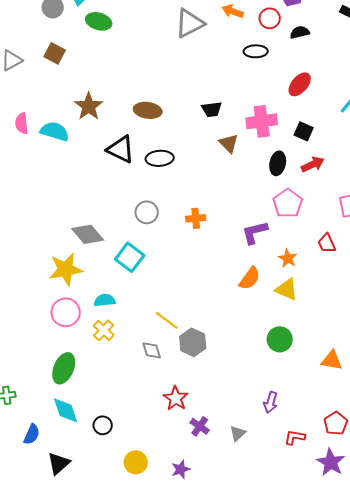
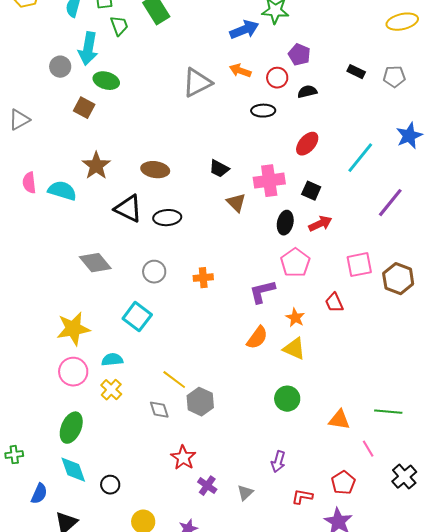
brown square: (55, 53) -> (84, 108), moved
black trapezoid: (212, 109) -> (219, 169), turned 35
gray diamond: (88, 234) -> (95, 263), moved

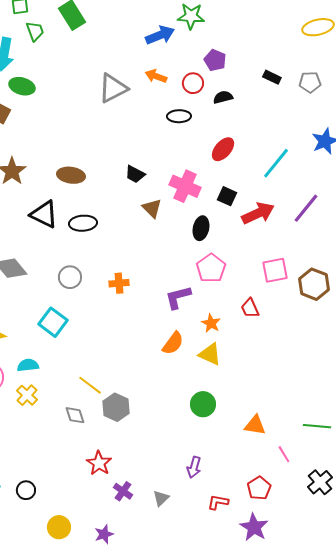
pink cross: (269, 181) -> (185, 186), turned 32
red arrow: (320, 224) -> (258, 213), moved, size x1.4
green line: (388, 412) -> (317, 426), moved

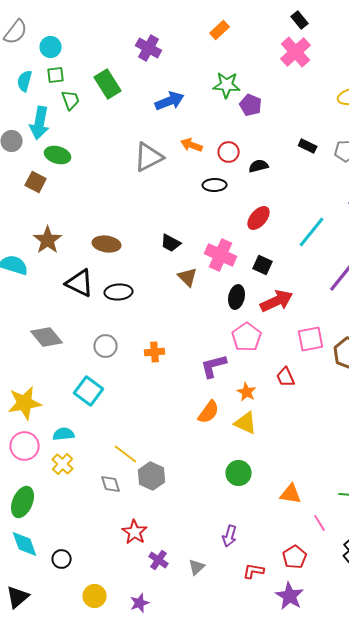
blue arrow: (160, 35) -> (170, 101), moved
purple pentagon: (215, 60) -> (251, 105), moved
red arrow: (258, 213) -> (277, 301), moved

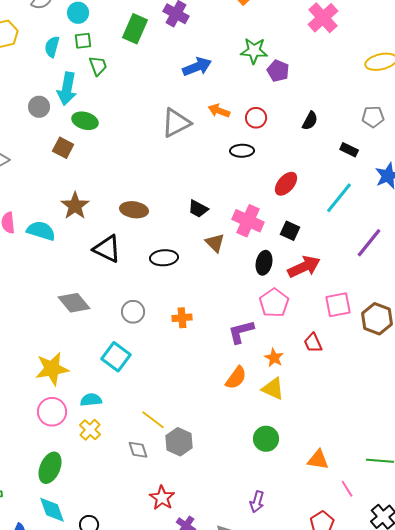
green rectangle: (108, 84) -> (135, 29), moved, turned 56
black rectangle: (308, 146) -> (349, 150), moved
black semicircle: (259, 166) -> (310, 121), moved, turned 132
black ellipse: (119, 292) -> (164, 258), moved

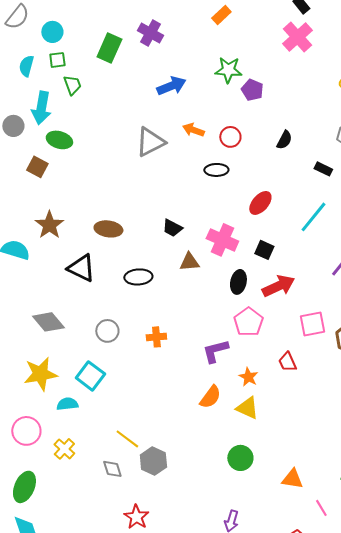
brown triangle: (215, 243) -> (189, 262), turned -50
yellow star: (52, 369) -> (40, 374), moved
cyan semicircle: (91, 400) -> (67, 404), moved

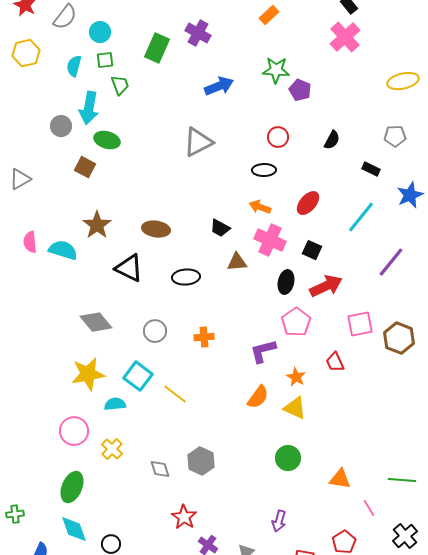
orange arrow: (193, 130) -> (260, 207), moved
yellow line: (127, 439) -> (175, 394), moved

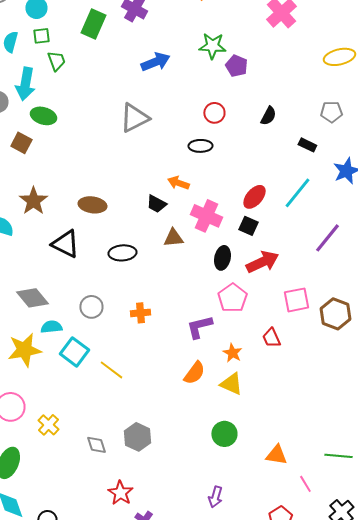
red ellipse: (308, 203) -> (254, 197), moved
orange arrow: (260, 207) -> (178, 183), moved
cyan semicircle: (115, 404) -> (51, 327), moved

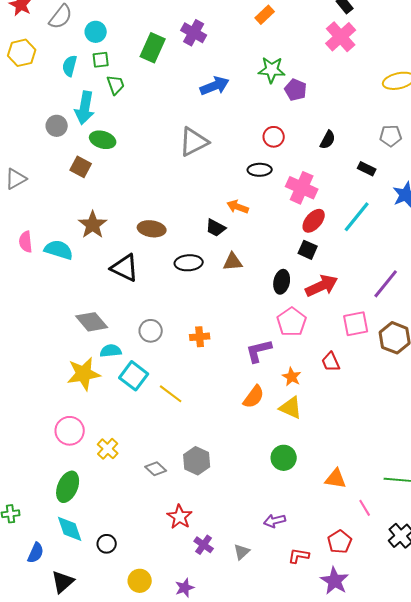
pink cross: (206, 216) -> (302, 188), moved
purple line: (327, 238) -> (386, 284), moved
black ellipse: (122, 253) -> (189, 263), moved
gray diamond: (96, 445) -> (156, 469), turned -30
purple arrow: (215, 497) -> (275, 521), turned 60

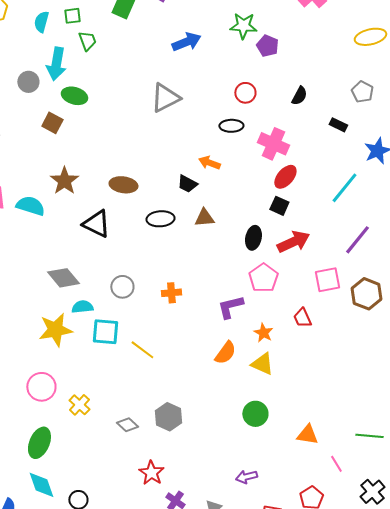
gray pentagon: (391, 136) -> (362, 92), turned 30
cyan line: (357, 217) -> (344, 188), moved
cyan square: (134, 376) -> (105, 332), turned -32

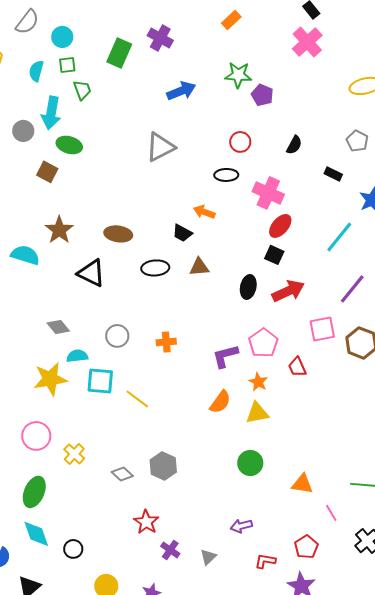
gray diamond: (63, 278) -> (58, 327), size x0.7
pink pentagon: (263, 278) -> (263, 343), moved
yellow triangle: (262, 364) -> (257, 413), turned -35

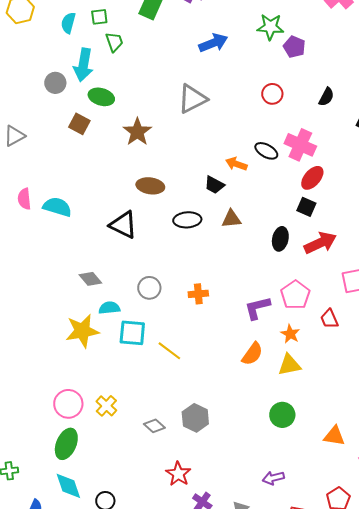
black ellipse: (226, 175) -> (266, 151), moved, turned 30
brown star: (59, 230) -> (137, 132), moved
pink circle: (36, 436) -> (68, 404), moved

